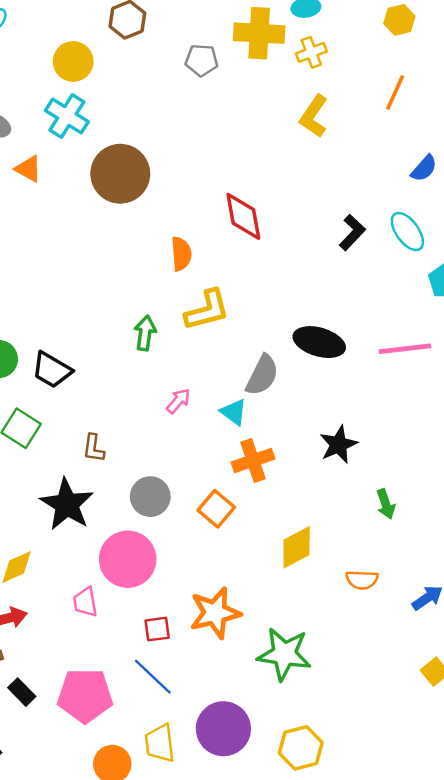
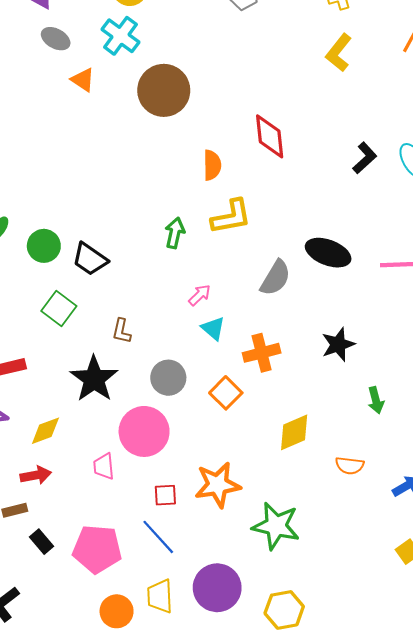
cyan triangle: (234, 412) -> (213, 328), moved

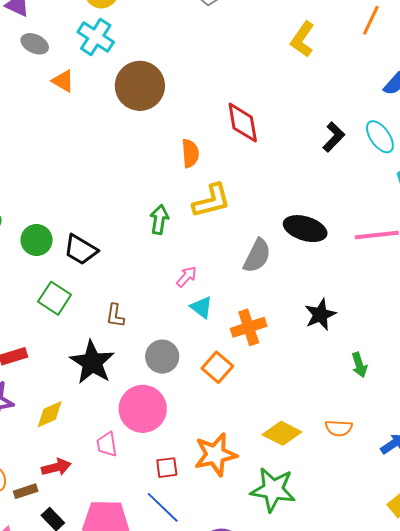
yellow diamond: (294, 432) -> (282, 433), moved, turned 54
red arrow: (36, 475) -> (56, 467), moved

